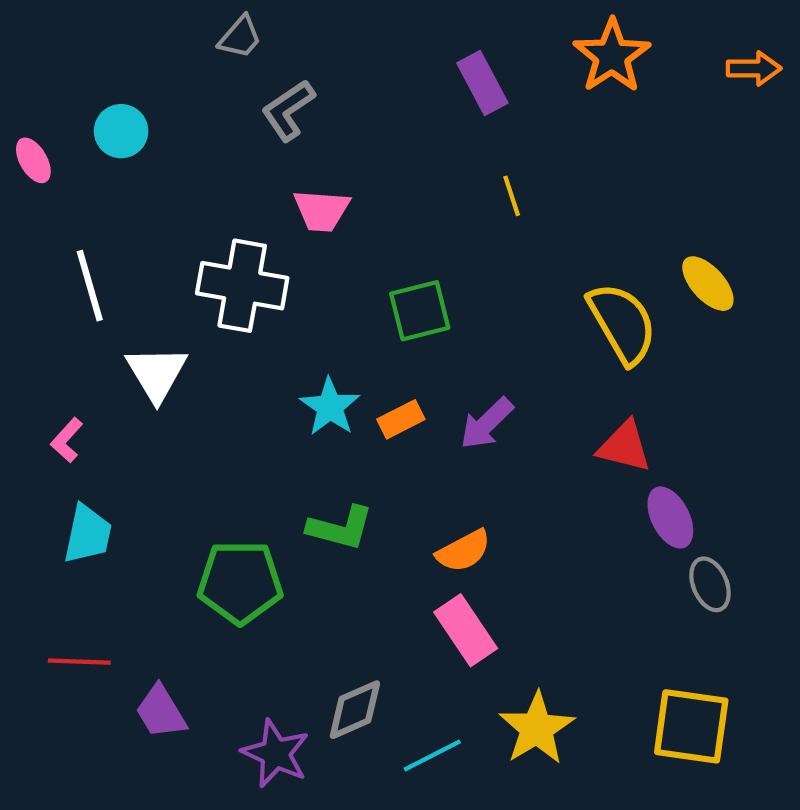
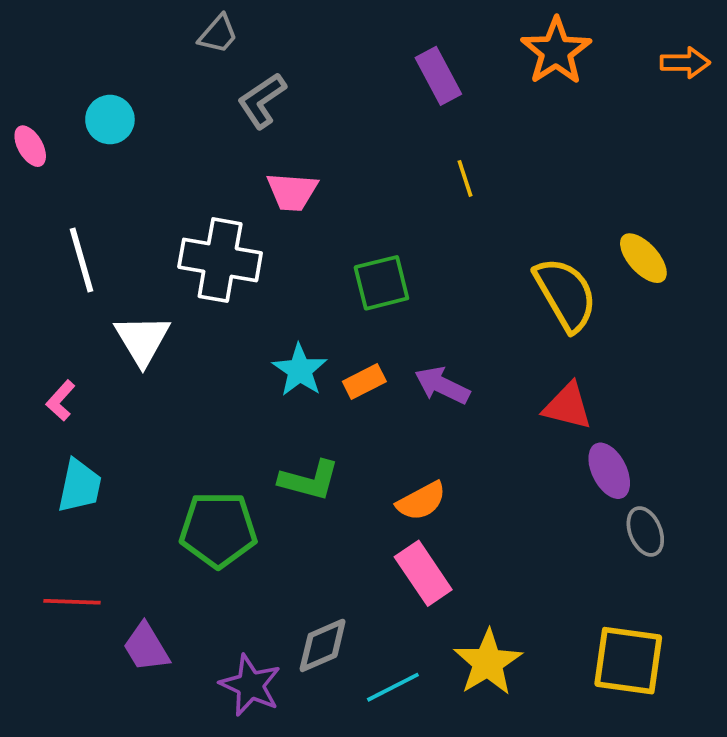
purple arrow: (487, 424) -> (442, 385), turned 70

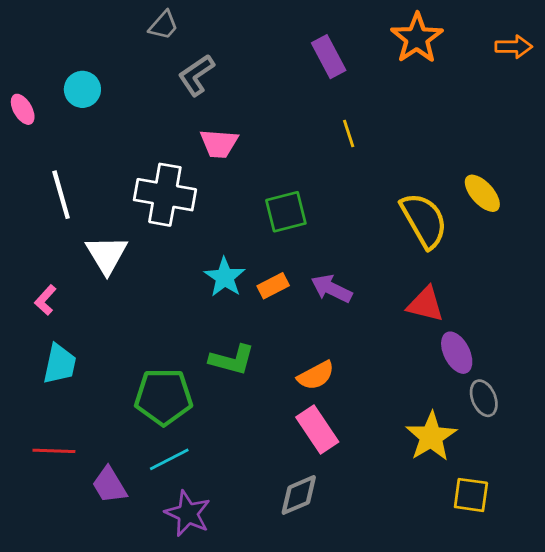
gray diamond: (323, 645) -> (299, 495), moved
yellow square: (628, 661) -> (471, 495), size x0.7
yellow star: (488, 662) -> (431, 437), moved
cyan line: (393, 687) -> (169, 459), moved

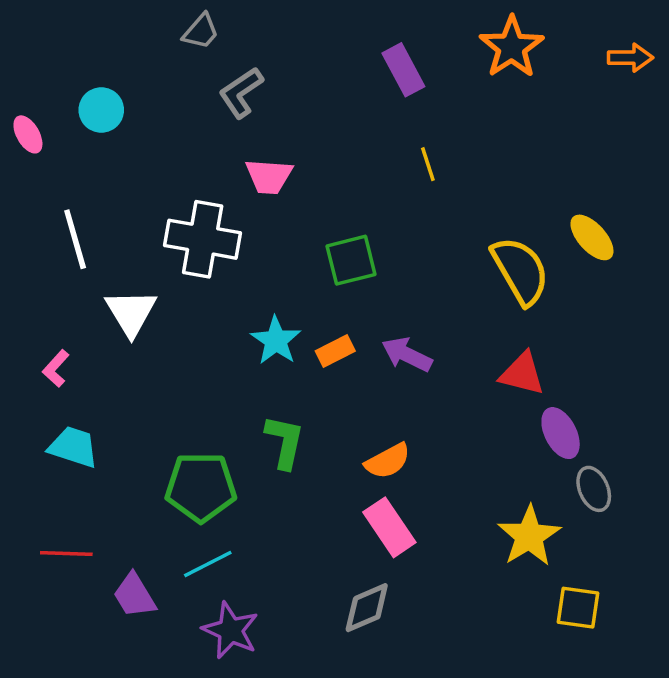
green L-shape: (232, 360) -> (285, 442), turned -93
cyan trapezoid: (60, 364) -> (73, 447), turned -84

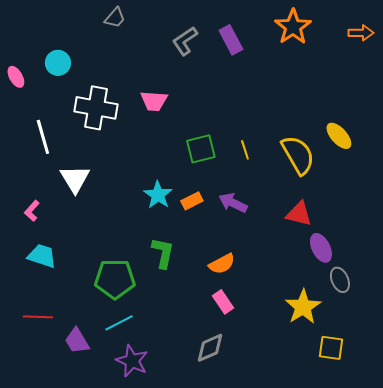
gray L-shape: (241, 93) -> (185, 41), moved
yellow line: (428, 164) -> (245, 150), moved
white cross: (203, 239) -> (96, 108), moved
pink rectangle: (389, 527) -> (223, 302), size x0.7

